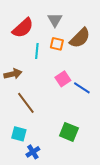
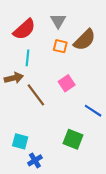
cyan line: (37, 51) -> (27, 58), moved
blue line: (82, 88) -> (93, 111), moved
brown line: (26, 103) -> (36, 95), moved

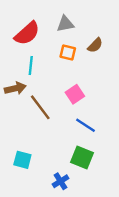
gray triangle: (58, 21) -> (65, 24), turned 49
brown semicircle: (85, 40) -> (95, 45), size x0.6
blue line: (93, 111) -> (86, 125), moved
blue cross: (35, 160) -> (61, 181), moved

